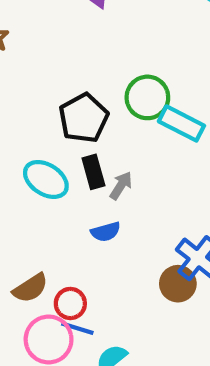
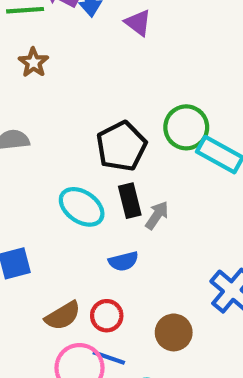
blue semicircle: (106, 232) -> (123, 261), moved
brown circle: (178, 284) -> (174, 332), moved
red circle: (70, 303) -> (107, 316), moved

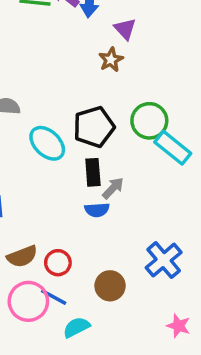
brown star: (33, 63) -> (111, 60), moved
cyan ellipse: (82, 207) -> (47, 143), moved
blue semicircle: (123, 261) -> (97, 210), moved

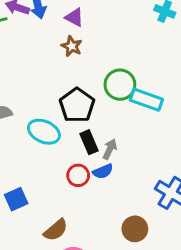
red circle: (58, 263) -> (78, 175), moved

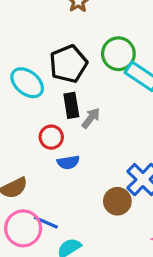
blue semicircle: (103, 171) -> (68, 162), moved
brown circle: (135, 229) -> (117, 201), moved

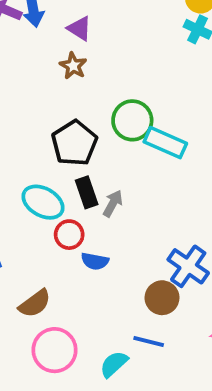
cyan ellipse: (27, 83) -> (43, 202), moved
blue semicircle: (68, 162) -> (95, 261), turned 30
blue line: (46, 222) -> (149, 342), moved

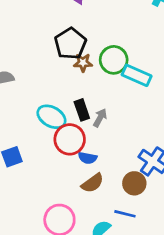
brown star: (73, 66) -> (83, 63), moved, turned -30
black pentagon: (74, 143) -> (70, 44), moved
red circle: (69, 235) -> (70, 139), size x1.5
brown semicircle: (35, 303) -> (93, 183), moved

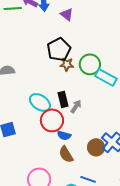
brown semicircle: (93, 183) -> (66, 154), turned 90
brown circle: (134, 183) -> (96, 147), moved

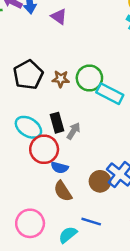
black pentagon: (59, 49) -> (28, 75), moved

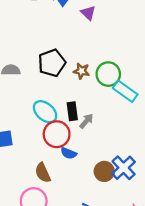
brown semicircle: (63, 191) -> (43, 173), moved

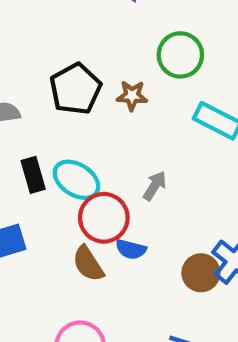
green circle: (108, 74) -> (180, 55), moved
black rectangle: (72, 111) -> (33, 175), moved
brown semicircle: (43, 173) -> (88, 264), moved

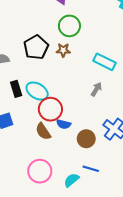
green circle: (180, 55) -> (69, 26), moved
gray arrow: (155, 186) -> (96, 89), moved
brown circle: (201, 273) -> (86, 139), moved

